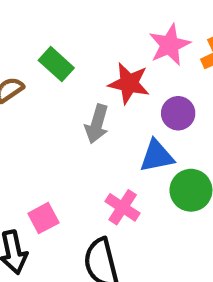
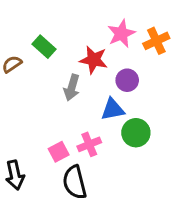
pink cross: (123, 207) -> (89, 144), turned 35
pink square: (43, 218) -> (59, 152), moved

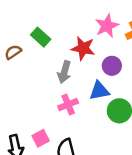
pink cross: (89, 144) -> (68, 105), moved
pink square: (59, 152) -> (41, 138), moved

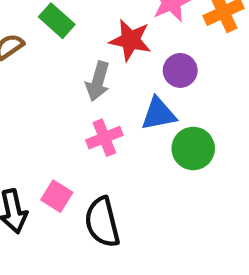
pink square: (41, 138) -> (57, 196), turned -30

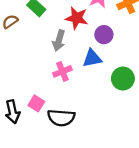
green circle: (193, 148) -> (123, 79), moved
black semicircle: (102, 222) -> (61, 118), turned -72

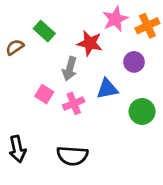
purple circle: (104, 35) -> (134, 62), moved
pink square: (36, 103) -> (44, 94), moved

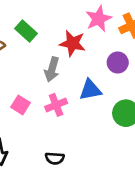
pink square: (44, 94) -> (20, 105), moved
black semicircle: (72, 156) -> (55, 158), size x0.6

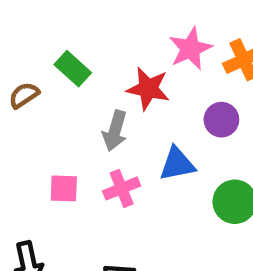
pink square: (20, 105) -> (64, 188), turned -30

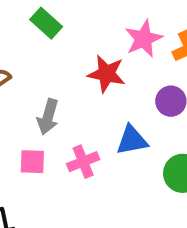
green rectangle: (73, 69) -> (46, 23), moved
gray arrow: (115, 131) -> (48, 117), moved

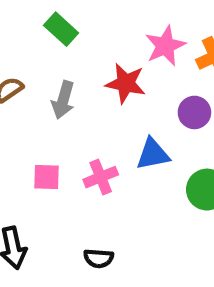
gray arrow: (48, 117) -> (63, 100), moved

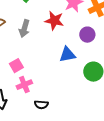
pink square: (46, 177) -> (16, 66), turned -32
pink cross: (101, 177) -> (24, 85), moved

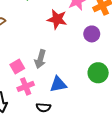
gray arrow: (24, 29) -> (40, 59), moved
blue triangle: (67, 55) -> (58, 84), moved

